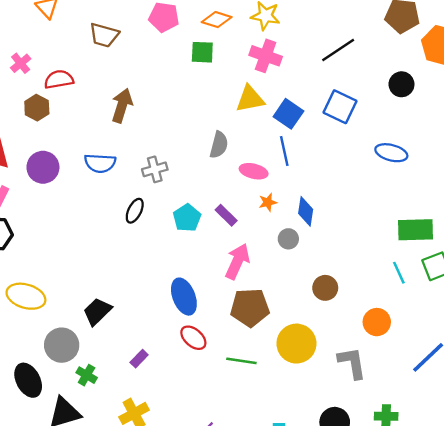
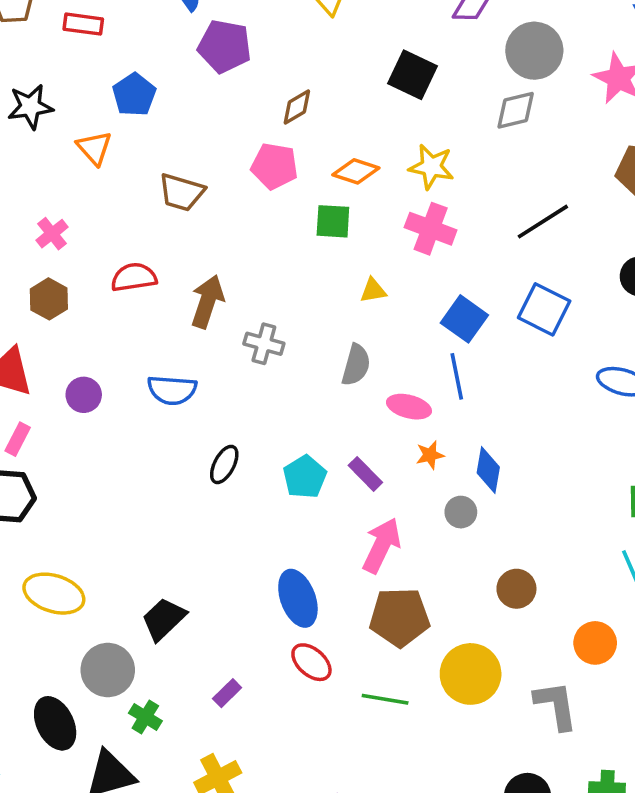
red semicircle: (59, 79) -> (134, 277), moved
yellow triangle: (250, 99) -> (373, 291), moved, size x0.6
brown hexagon: (37, 108) -> (49, 299), moved
purple circle: (43, 167) -> (84, 395), size x0.7
gray cross: (155, 169) -> (264, 344), moved, turned 30

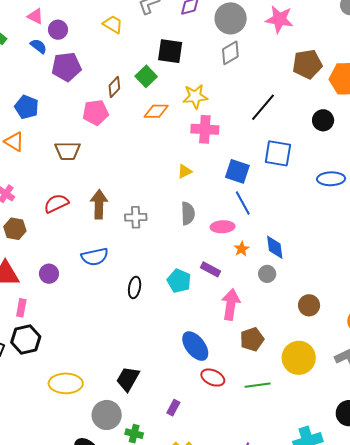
pink pentagon: (274, 166) -> (95, 113), moved
green square: (333, 221) -> (146, 76), moved, turned -30
brown pentagon: (400, 617) -> (252, 339), size x0.7

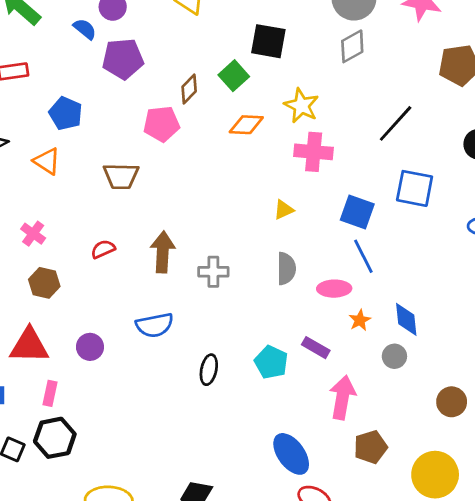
yellow star: (195, 96) -> (301, 106), turned 30
red semicircle: (56, 203) -> (103, 249), size x0.7

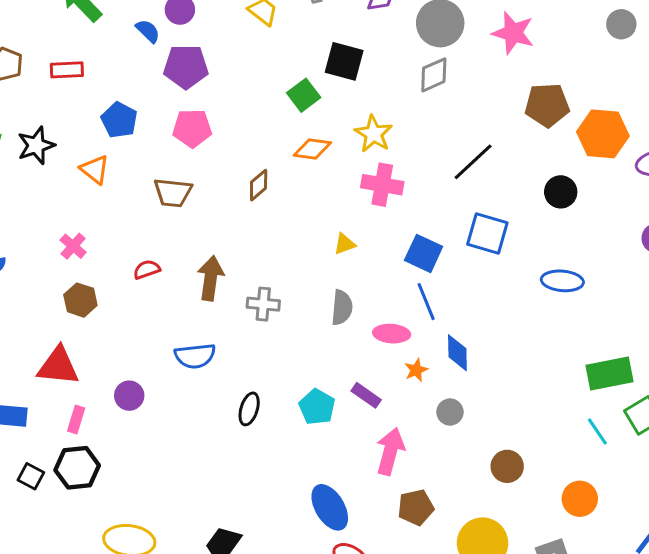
brown diamond: (189, 89) -> (259, 185), moved
pink pentagon: (162, 124) -> (192, 128), moved
blue diamond: (406, 319) -> (457, 353), moved
purple circle: (90, 347) -> (129, 396), moved

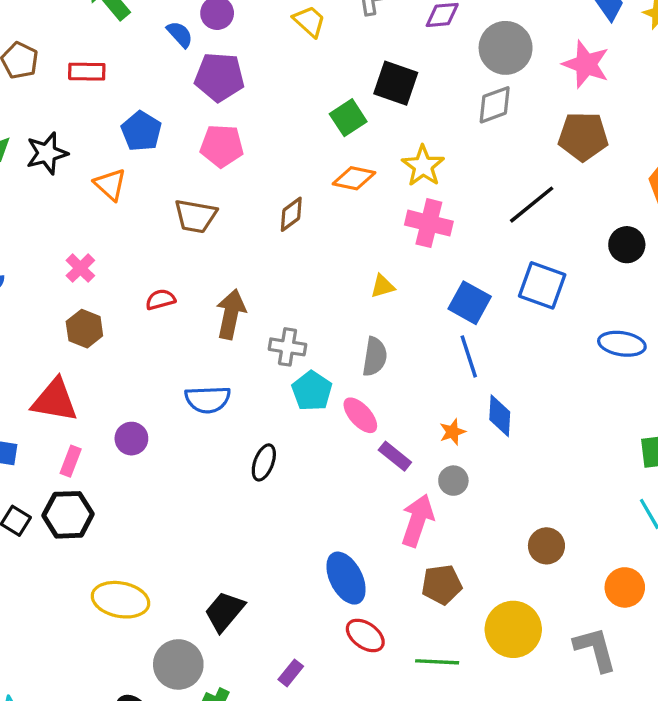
brown pentagon: (547, 105) -> (583, 136), moved
pink ellipse: (392, 334) -> (360, 415), moved, turned 40
cyan pentagon: (317, 407) -> (312, 391), moved
gray circle: (450, 412) -> (453, 481), moved

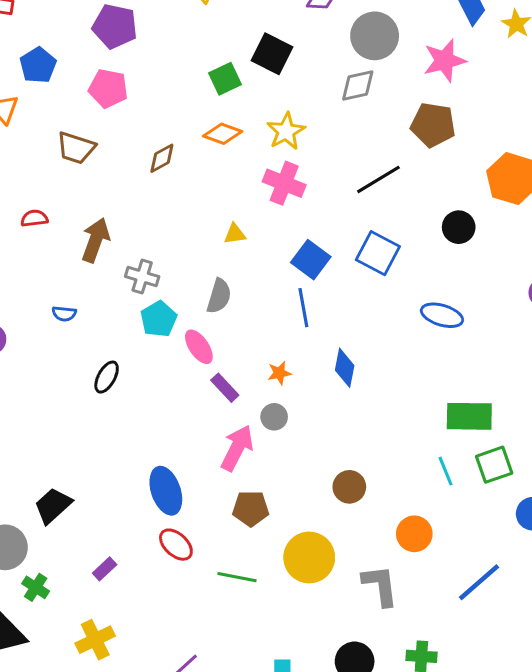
pink star: (586, 64) -> (445, 61), turned 30
blue semicircle: (208, 399) -> (64, 314), size x0.6
blue diamond: (500, 416) -> (345, 368), moved

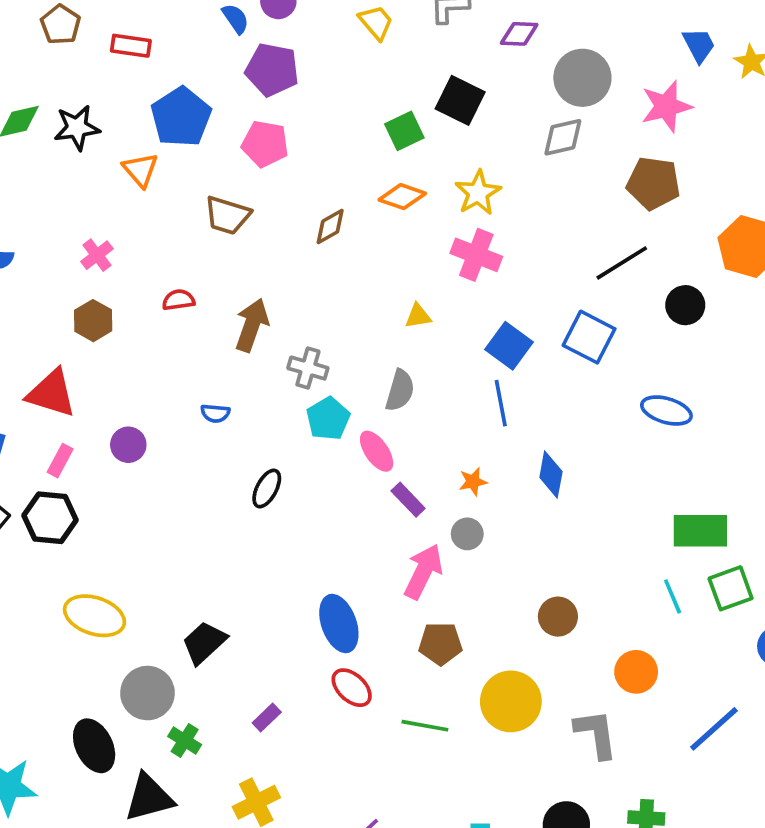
blue pentagon: (38, 65) -> (181, 117), size x1.4
black line: (378, 179) -> (622, 263), moved

